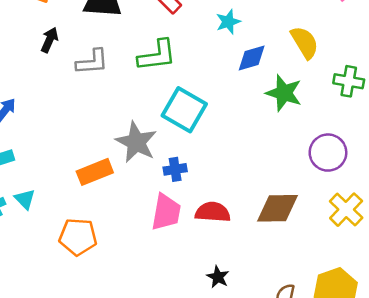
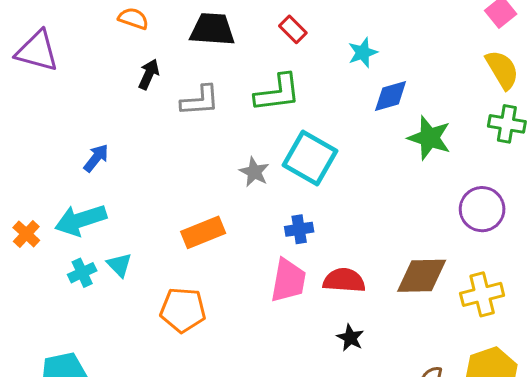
yellow semicircle: (305, 42) -> (502, 70), moved
gray star: (136, 142) -> (254, 172), moved, size x0.6
yellow cross: (346, 210) -> (482, 294), moved, turned 32
black star: (218, 277) -> (350, 338), moved

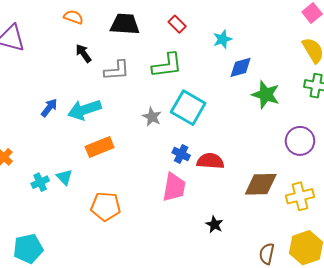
black arrow: (149, 74) -> (83, 53), turned -60
cyan arrow: (81, 220) -> (84, 110), moved
blue cross: (299, 229) -> (181, 154), turned 36
orange rectangle: (203, 232) -> (100, 147), moved
red semicircle: (344, 280) -> (210, 161), moved

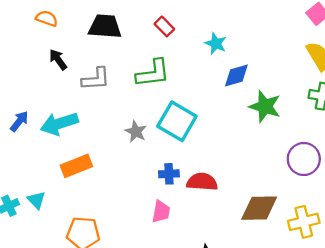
cyan star: (222, 39) -> (216, 44), turned -30
blue cross: (181, 154) -> (169, 174), turned -30
pink trapezoid: (174, 187) -> (161, 212), size x0.7

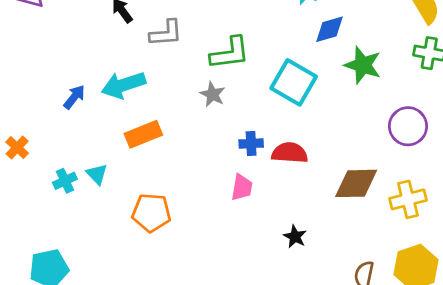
green L-shape: (153, 73) -> (230, 53), moved
blue arrow: (19, 121) -> (74, 97), moved
cyan square: (177, 121) -> (294, 82), moved

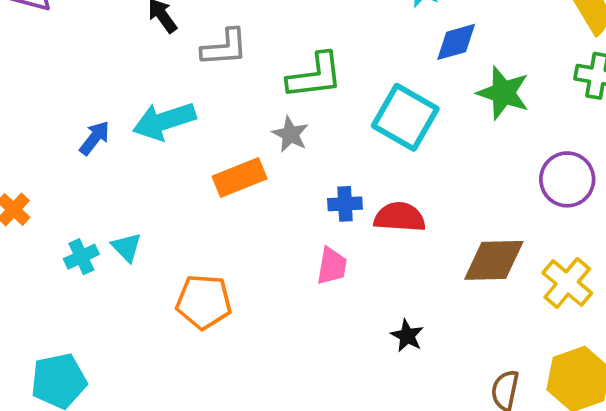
orange rectangle: (143, 134) -> (240, 178), moved
yellow cross: (408, 199) -> (567, 283), turned -36

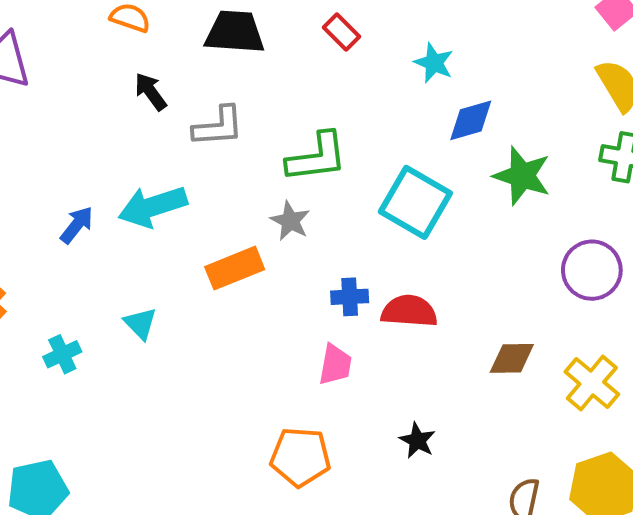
cyan triangle: (127, 247) -> (140, 323), moved
brown diamond: (494, 260) -> (512, 358), size x0.7
orange pentagon: (204, 302) -> (300, 457), moved

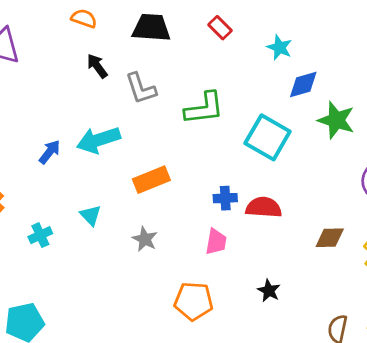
gray L-shape: (218, 126) -> (141, 88), turned 76
gray star: (290, 221) -> (145, 239), moved

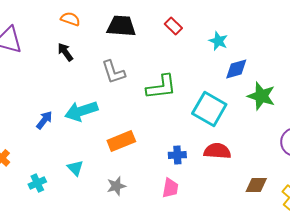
black arrow: (97, 66) -> (65, 52), moved
red semicircle: (264, 207) -> (217, 151), moved
gray star: (145, 239) -> (116, 186), turned 30

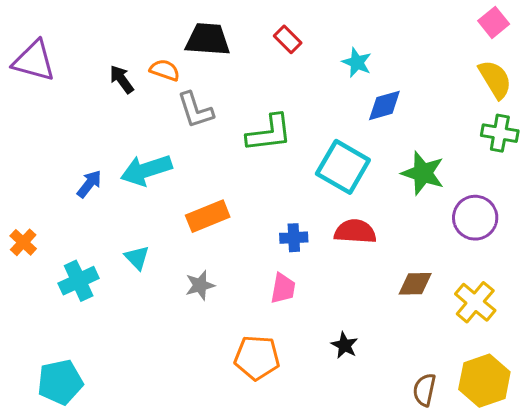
orange semicircle: (70, 19) -> (165, 70), moved
green star: (261, 96) -> (423, 173), moved
cyan cross: (37, 183) -> (79, 281), size x1.4

